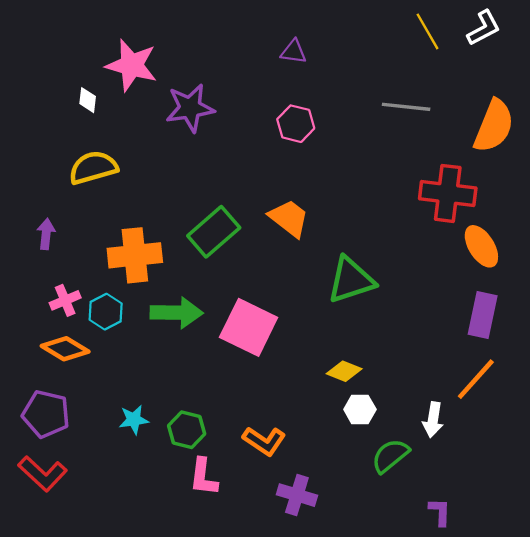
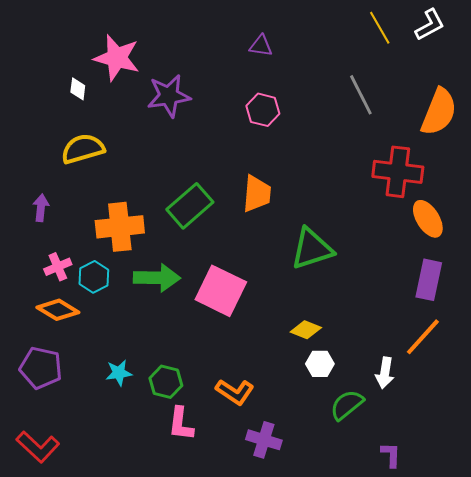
gray line: (406, 107) -> (361, 95), turned 57
orange trapezoid: (289, 218) -> (257, 194), turned 57
red L-shape: (43, 474) -> (38, 447), moved

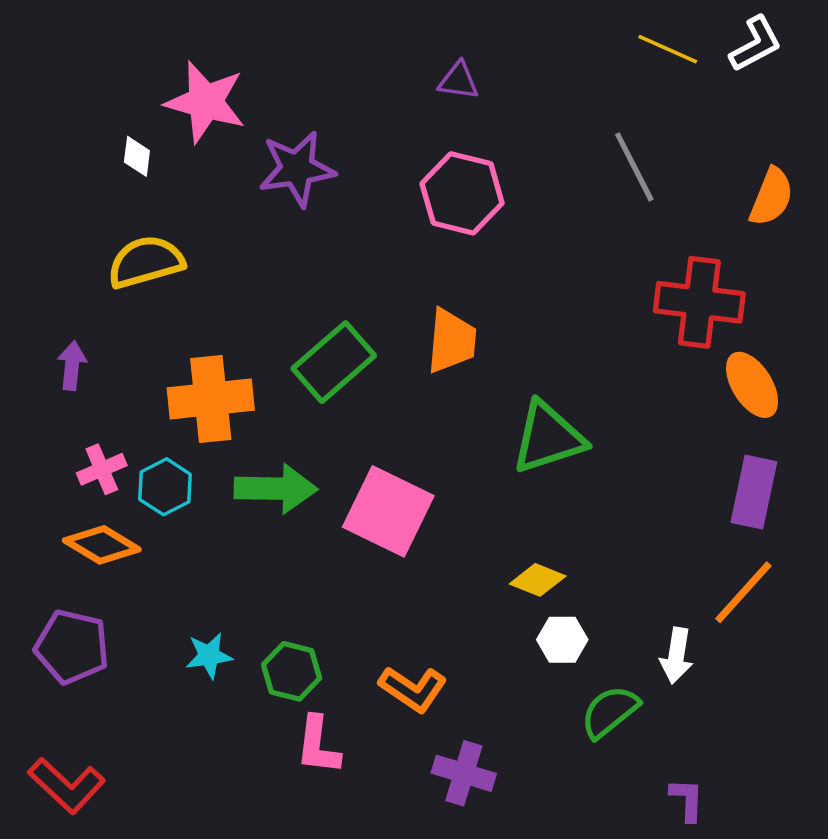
yellow line: (380, 28) -> (668, 49), turned -36
pink hexagon: (263, 110) -> (462, 193), size x1.4
orange semicircle: (439, 112) -> (771, 197), size x0.7

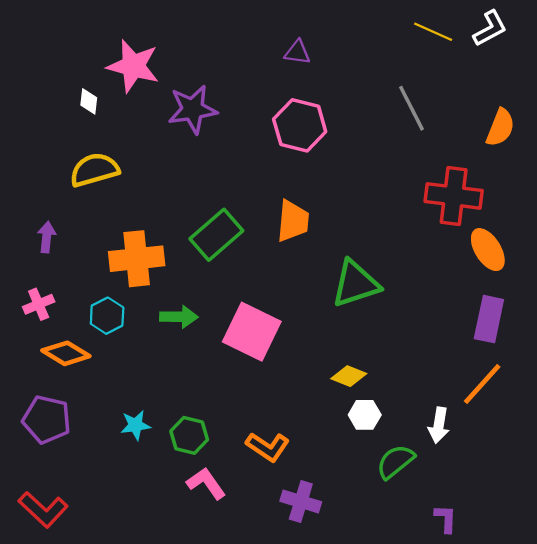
pink cross: (102, 469) -> (39, 304), moved
green arrow: (276, 489) -> (179, 317), size x0.7
pink L-shape: (318, 745) -> (206, 483), turned 138

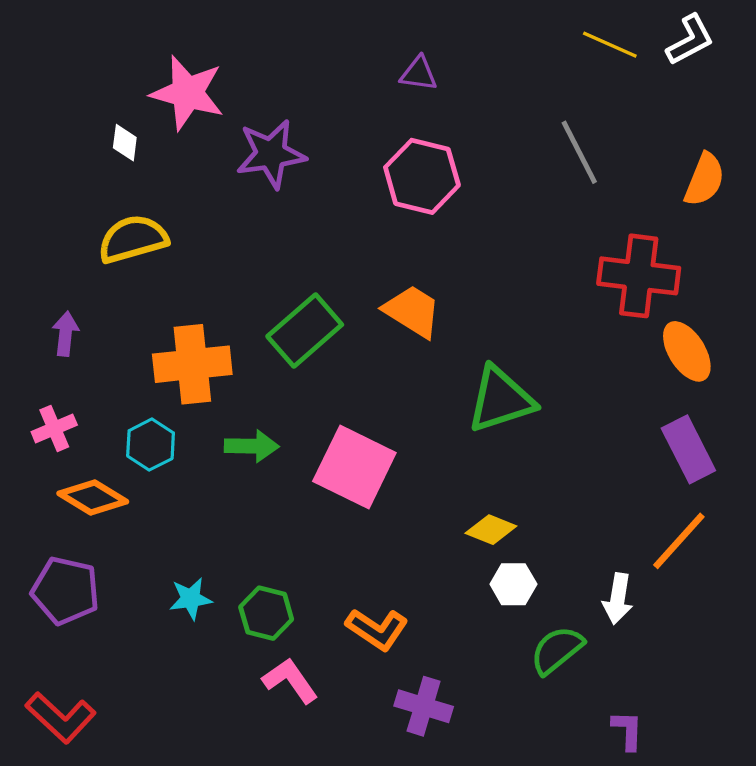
orange trapezoid: (293, 221) -> (412, 311), turned -63
purple rectangle: (489, 319) -> (688, 449), turned -39

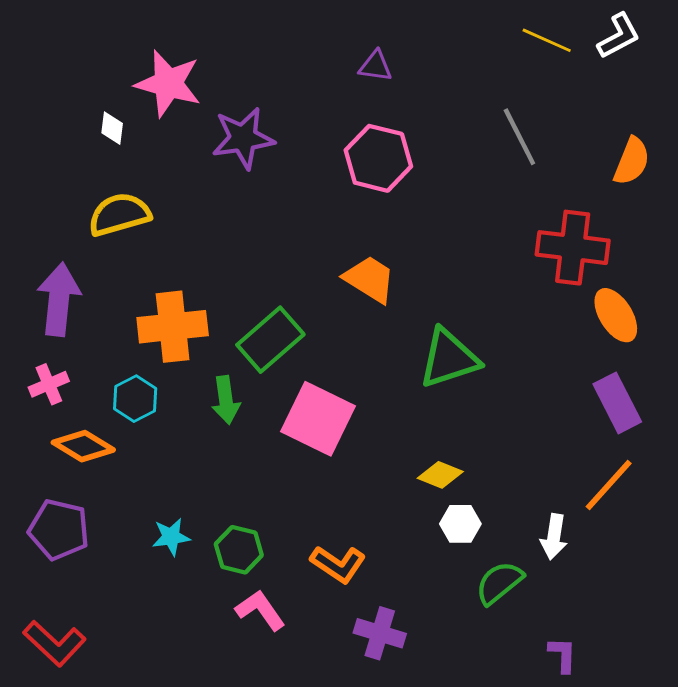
green rectangle: (305, 331) -> (270, 340), moved
purple arrow: (65, 334) -> (59, 299), size x1.8
green arrow: (252, 446) -> (226, 400), turned 81

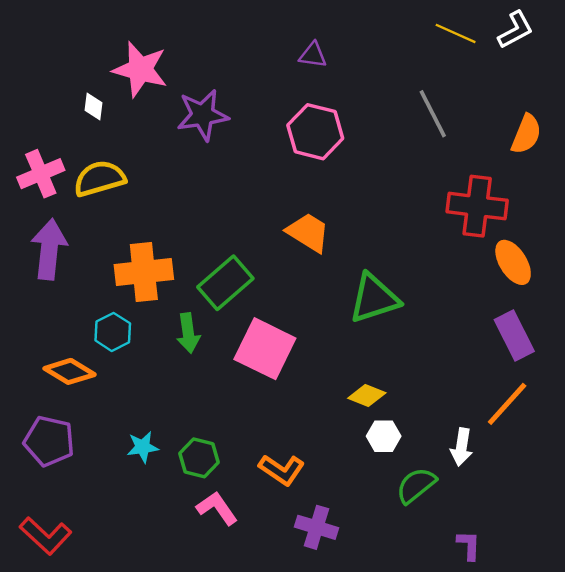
pink cross: (49, 384) -> (41, 174), moved, size x1.4

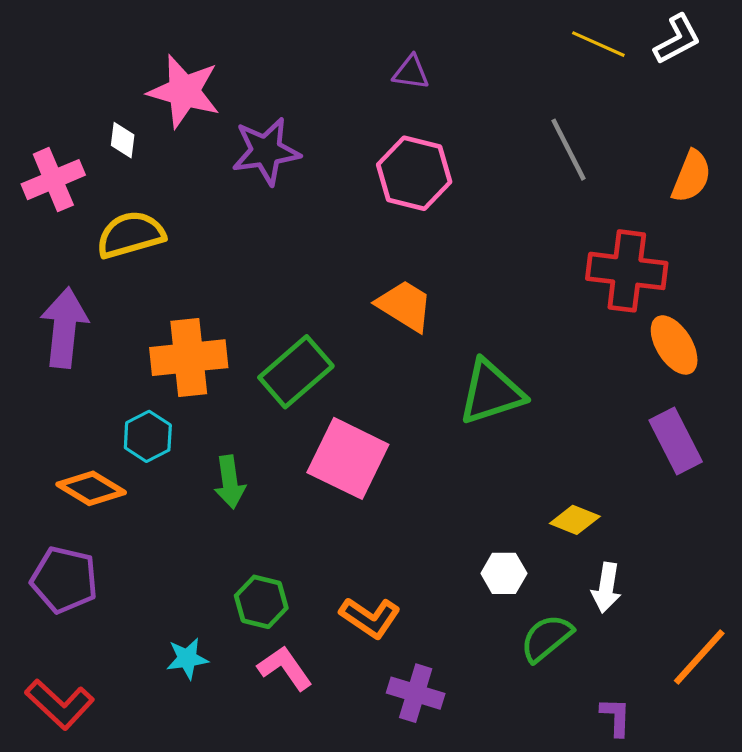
pink cross: (41, 174) -> (53, 180), moved
green arrow: (188, 333) -> (230, 482), moved
yellow diamond: (367, 395) -> (575, 520), moved
orange line: (507, 404) -> (699, 657), moved
cyan star: (143, 447) -> (187, 659), moved

